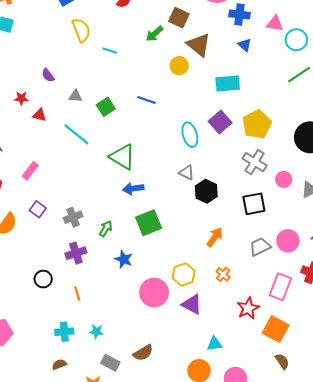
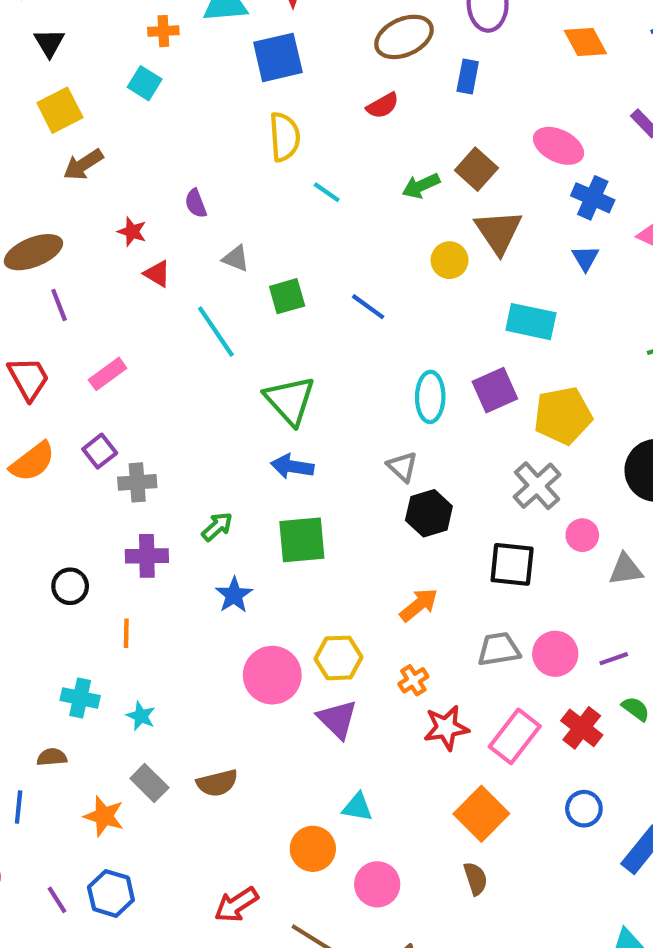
gray cross: (73, 217) -> (137, 482), moved
red star: (248, 308) -> (446, 728), moved

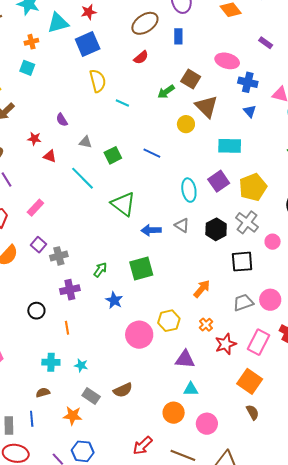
blue arrow: (292, 466) -> (151, 230), moved
black hexagon: (429, 513) -> (216, 229), moved
purple triangle: (337, 719) -> (185, 359), moved, turned -30

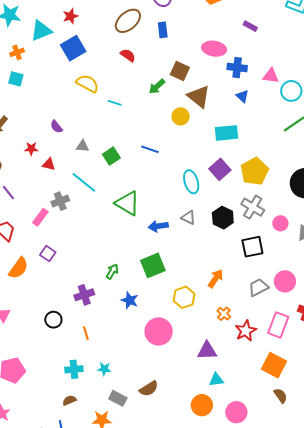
red semicircle: (141, 57) -> (128, 55), turned -98
yellow semicircle: (98, 81) -> (87, 84), turned -40
gray cross: (59, 256) -> (60, 201), moved
yellow hexagon: (169, 321) -> (184, 297), moved

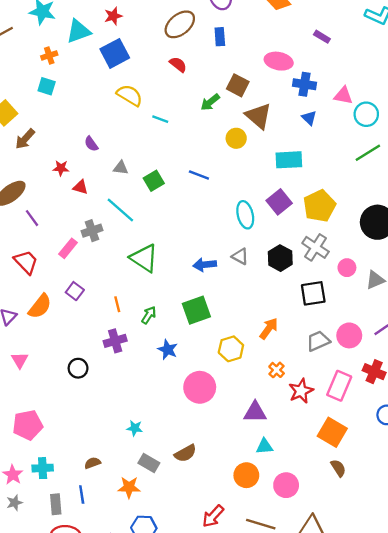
green triangle: (127, 203) -> (144, 258), moved
orange line: (86, 333) -> (117, 304), moved
cyan cross: (74, 369) -> (43, 468), moved

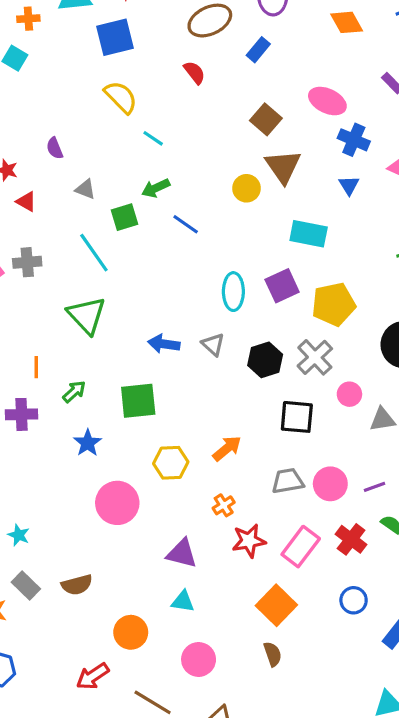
blue rectangle: (220, 37) -> (258, 50), turned 30
green arrow: (210, 102) -> (156, 188), moved
cyan line: (120, 210) -> (94, 253), moved
orange circle: (246, 475) -> (131, 632), moved

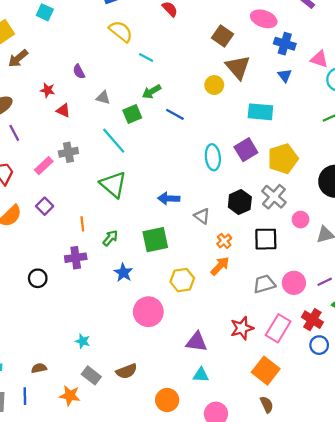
gray triangle: (213, 344) -> (202, 216), moved
orange cross: (224, 505) -> (224, 241), moved
blue circle: (354, 600) -> (319, 345), moved

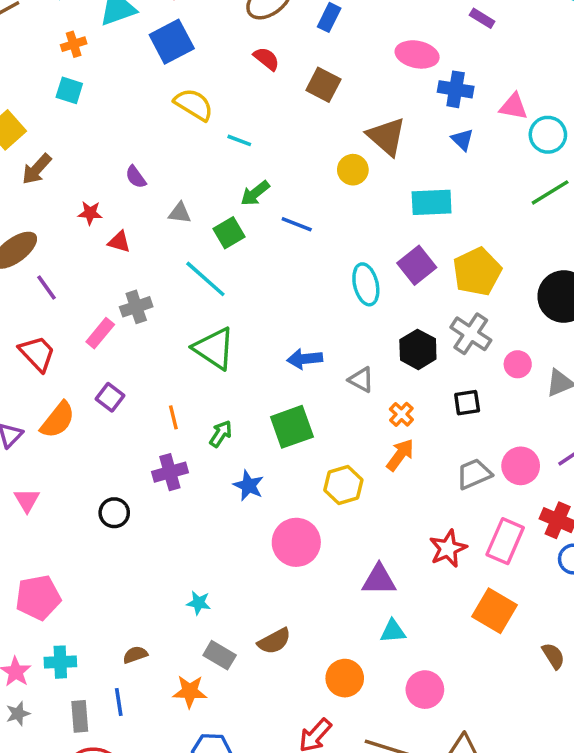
brown square: (223, 36) -> (323, 85), moved
black square: (266, 239) -> (467, 403), size x0.7
brown semicircle: (267, 405) -> (553, 656), moved

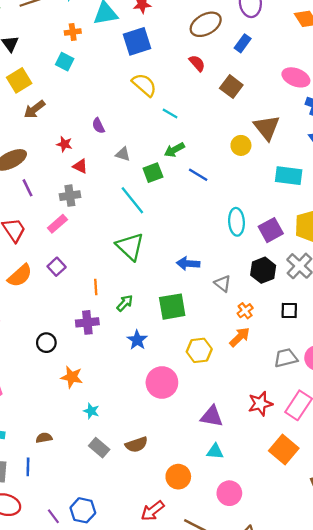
purple square: (417, 265) -> (271, 230), moved
gray cross: (136, 307) -> (70, 196), moved
orange star: (190, 692) -> (72, 377), moved

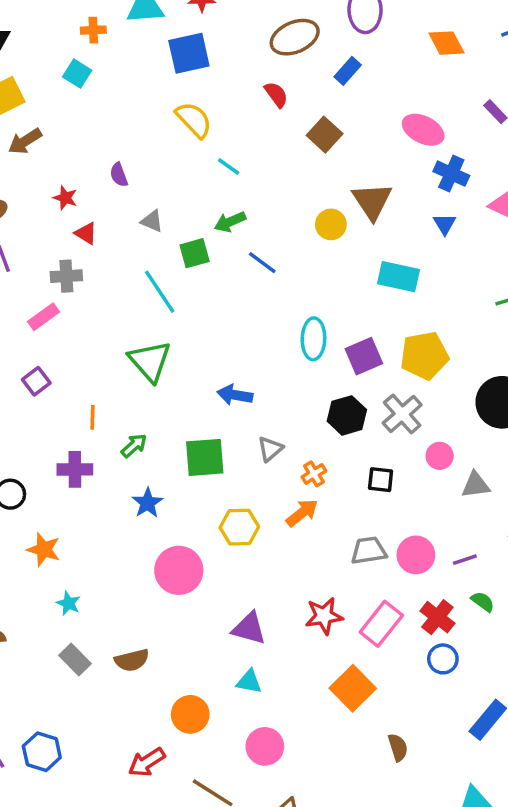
gray triangle: (223, 284) -> (270, 449), moved, turned 36

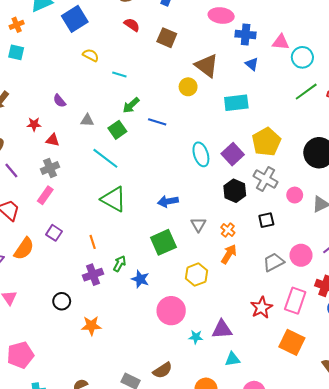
yellow semicircle: (194, 120) -> (91, 55), size x0.7
green arrow: (134, 446) -> (120, 264), moved
cyan star: (68, 603) -> (196, 337), moved

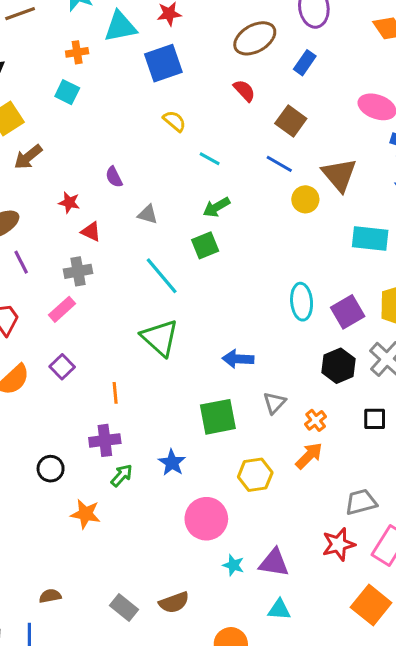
blue line: (157, 122) -> (279, 164), moved
green square: (117, 130) -> (205, 245), moved
gray trapezoid: (274, 262) -> (361, 502), moved
green arrow: (120, 264) -> (122, 475), moved

